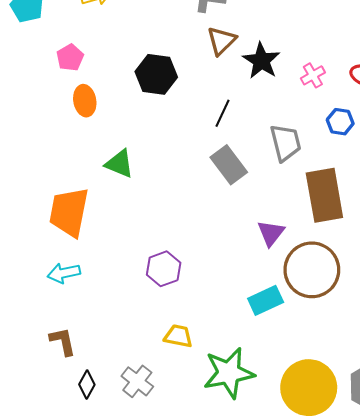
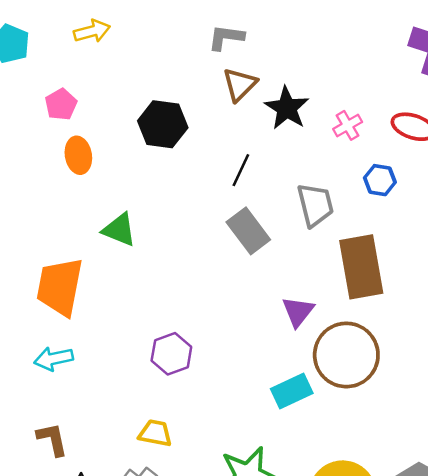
yellow trapezoid: (178, 336) -> (155, 433), moved

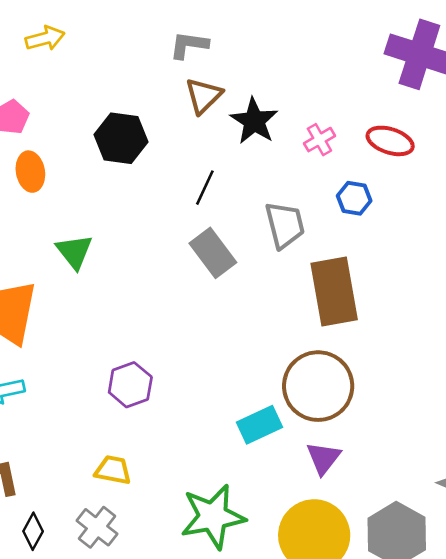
green triangle: (119, 230) -> (74, 252), turned 30
purple triangle: (298, 312) -> (323, 458), moved

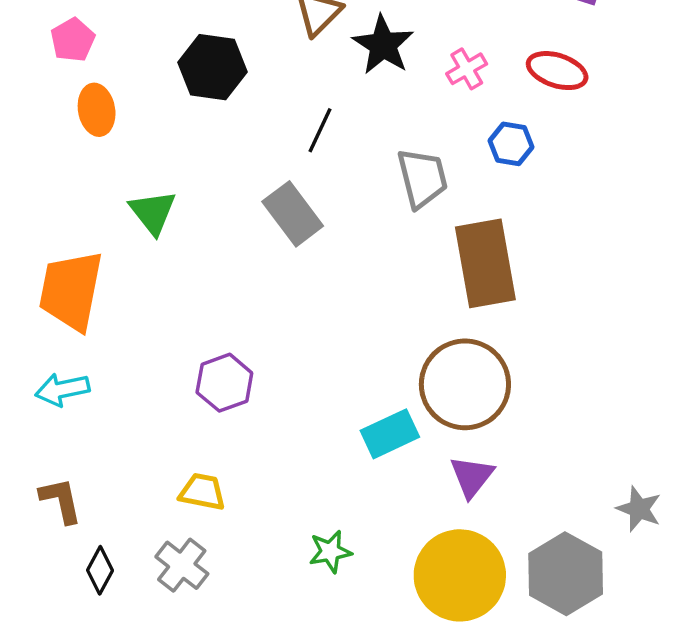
gray rectangle: (213, 253) -> (293, 214), moved
green star: (213, 517) -> (330, 552), size x0.5

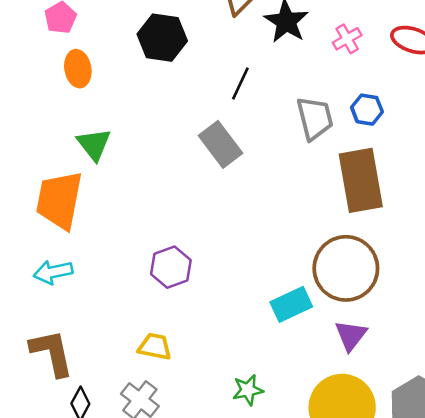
blue hexagon: (511, 144) -> (367, 110), moved
green triangle: (153, 212) -> (94, 144), moved
brown L-shape: (61, 500) -> (52, 353), size x1.4

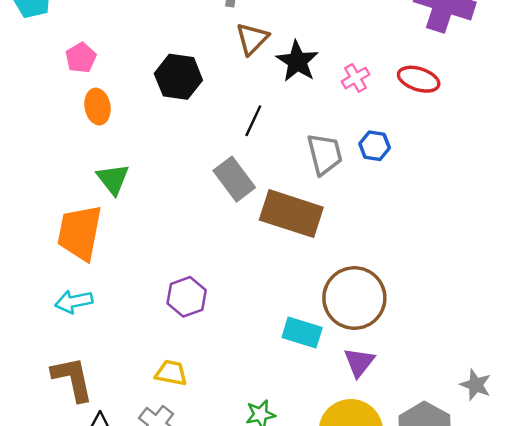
brown rectangle: (361, 180) -> (291, 214), moved, turned -62
cyan rectangle: (291, 304) -> (302, 332), turned 42

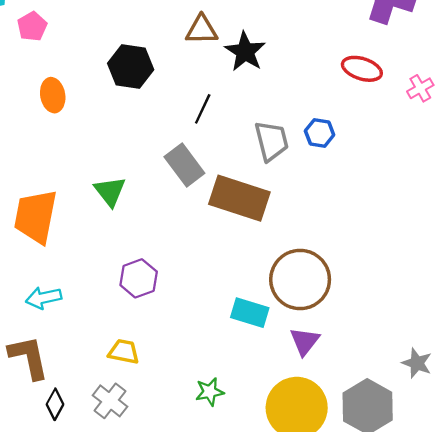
brown triangle: (252, 39) -> (202, 30), turned 44
pink pentagon: (81, 58) -> (32, 26), moved
pink cross: (356, 78) -> (420, 88), moved
green triangle: (113, 179) -> (110, 191), moved
cyan arrow: (74, 302) -> (44, 298), moved

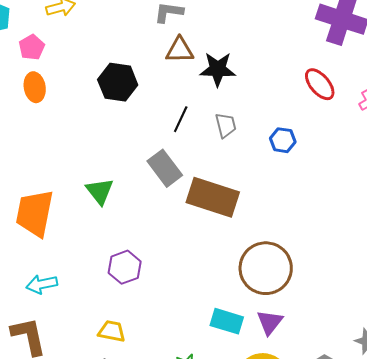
black star: (245, 52) -> (218, 69), turned -30
red ellipse: (362, 69) -> (320, 84), turned 32
orange ellipse: (53, 95) -> (35, 87), moved
gray trapezoid: (271, 141) -> (226, 125), moved, size x0.7
cyan rectangle: (250, 313) -> (227, 321), moved

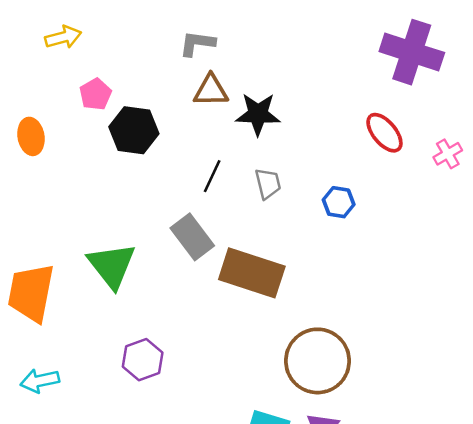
pink pentagon: (32, 47) -> (95, 94), moved
green triangle: (100, 191) -> (112, 265), size x1.4

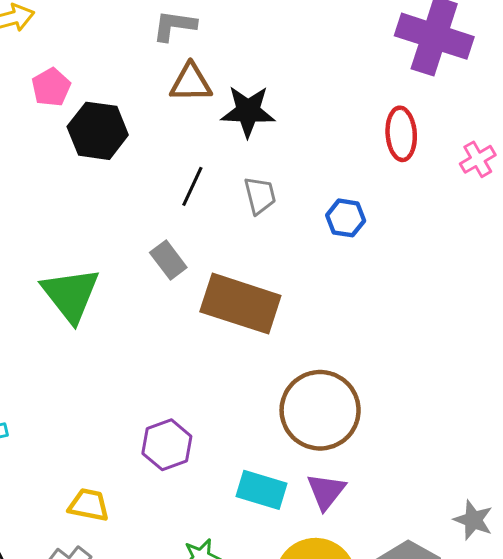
red ellipse: (384, 133) -> (401, 134), turned 36
gray rectangle: (192, 237) -> (168, 260), size x0.7
purple hexagon: (143, 360) -> (167, 445), moved

